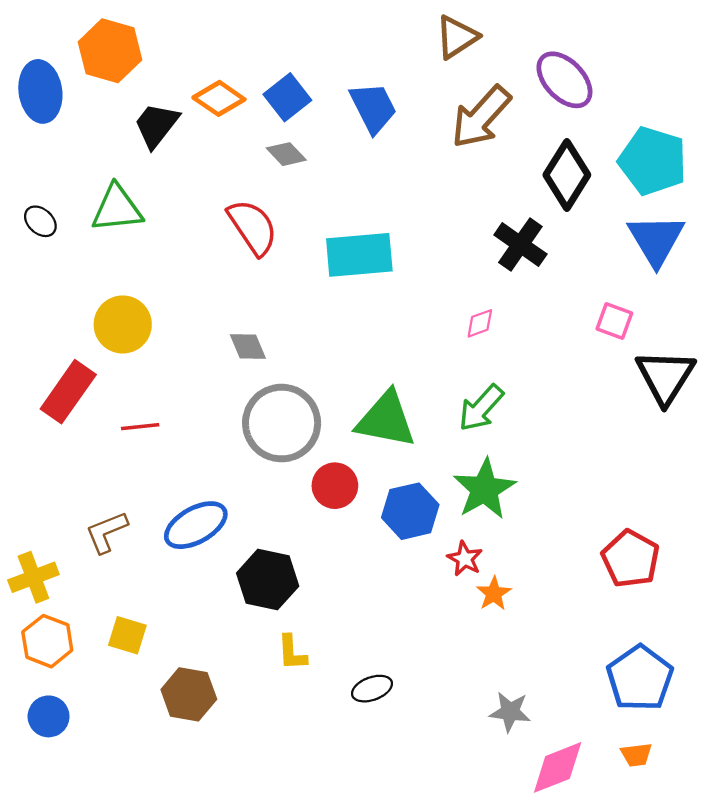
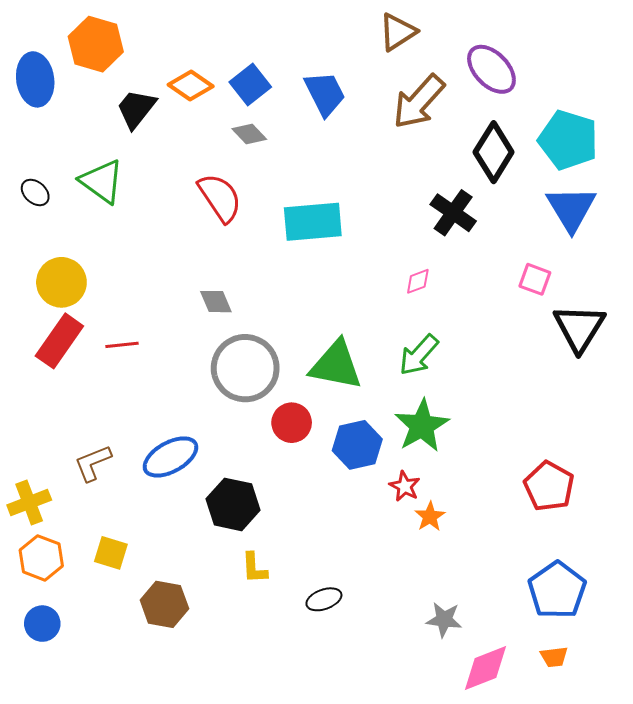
green triangle: (117, 209) -> (102, 181), turned 42
yellow circle: (123, 324) -> (61, 282), moved
red line: (140, 427) -> (122, 345), moved

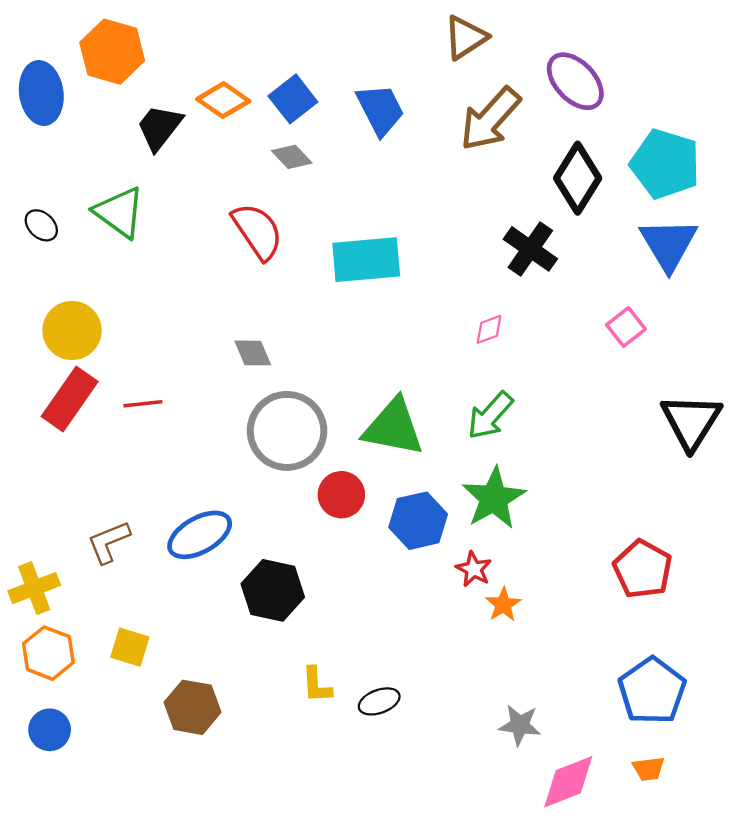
pink square: (535, 279) -> (626, 327), turned 32
black triangle: (579, 328) -> (691, 421), moved
yellow L-shape: (254, 568) -> (317, 685), moved

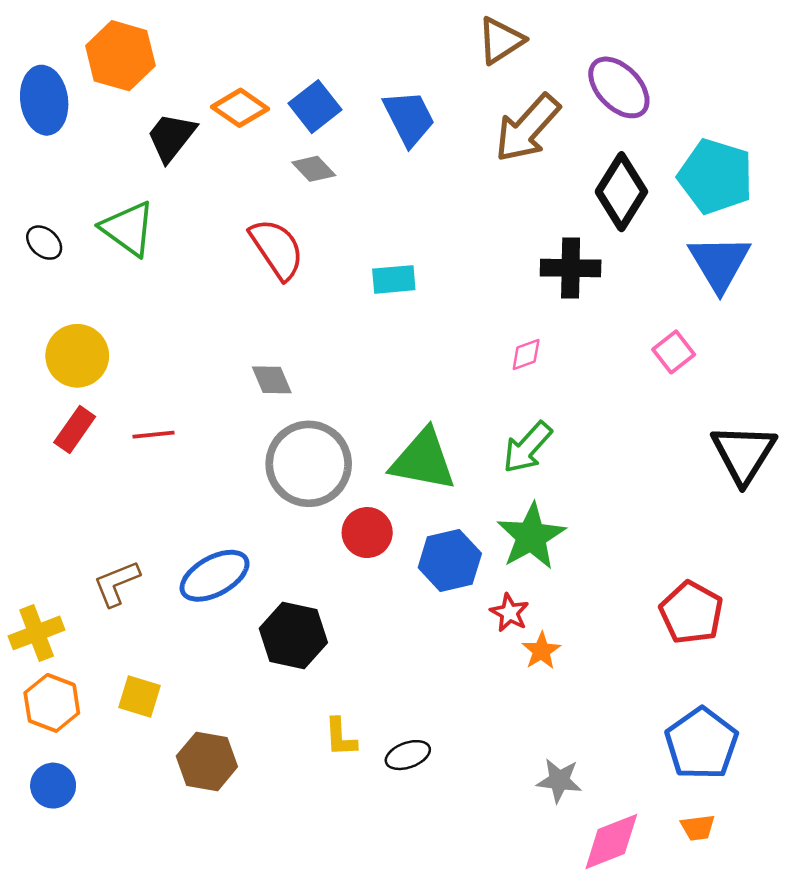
black cross: (530, 249) -> (571, 268), turned -34
cyan rectangle: (366, 260) -> (394, 279), size x0.6
red rectangle: (70, 399) -> (75, 430), size x0.7

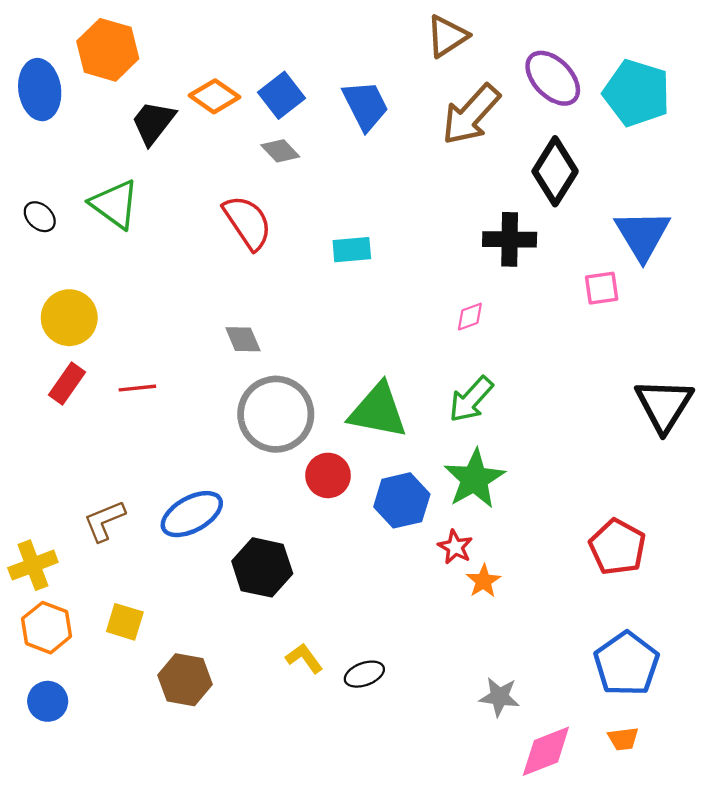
cyan pentagon: (716, 176) -> (637, 93), moved
pink square: (674, 352) -> (602, 288), moved, turned 30
yellow L-shape: (340, 737) -> (304, 658), turned 147

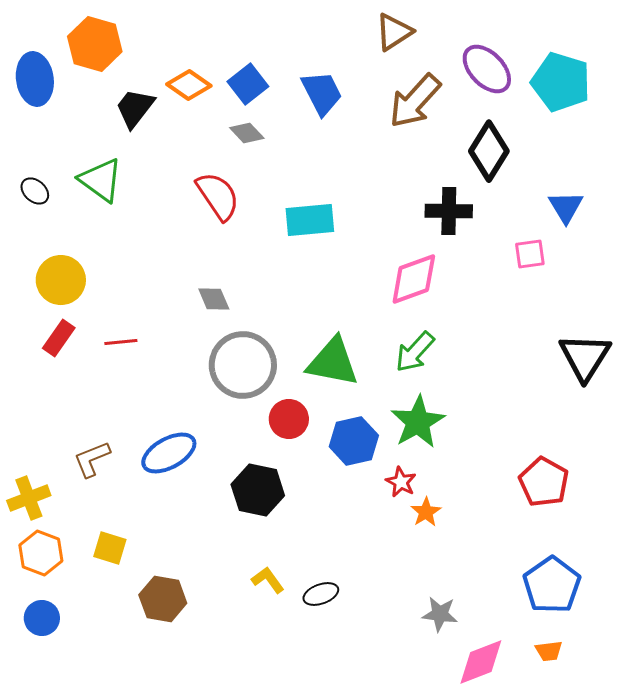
blue triangle: (642, 235) -> (566, 207), size x0.7
cyan rectangle: (352, 250) -> (310, 220), size x1.4
pink diamond: (470, 317) -> (414, 279), size x2.0
black hexagon: (262, 567) -> (258, 490), moved

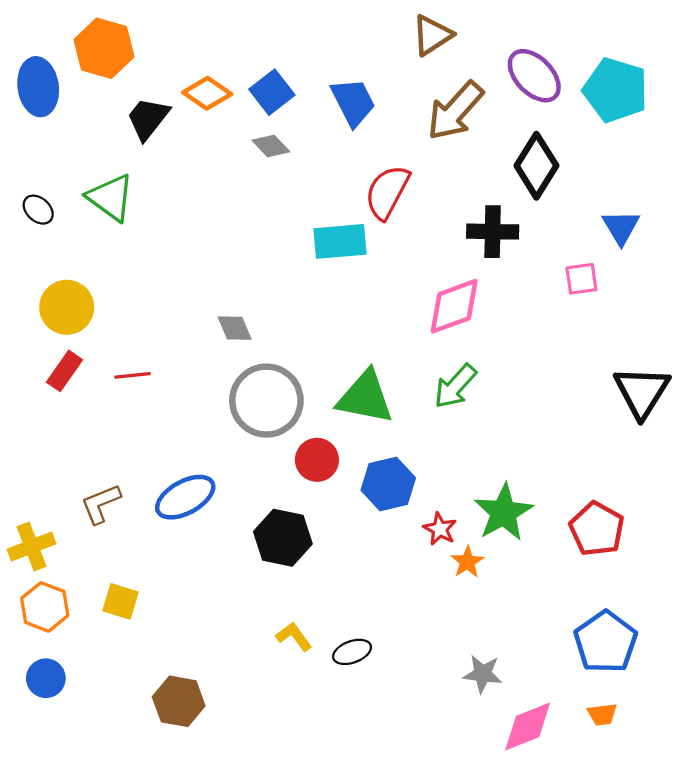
red semicircle: (218, 196) -> (387, 192), moved, turned -118
green star: (418, 422) -> (504, 513), moved
brown hexagon: (163, 599) -> (179, 701), moved

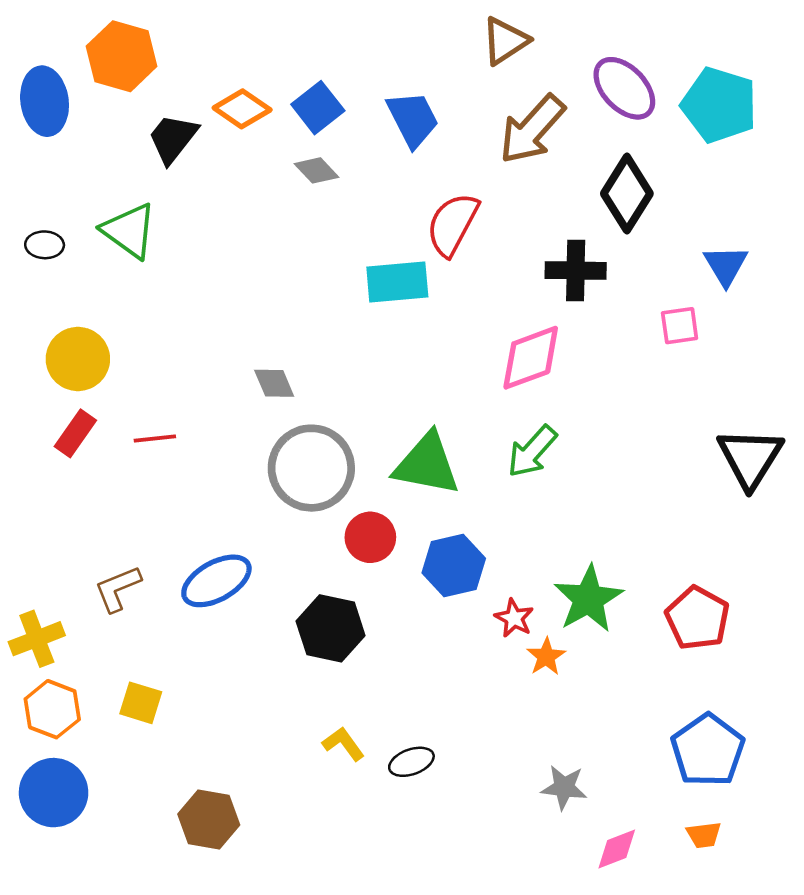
black ellipse: (38, 210) -> (45, 245), turned -40
blue circle: (46, 678) -> (54, 793), size x1.5
pink diamond: (528, 727) -> (617, 849), size x0.7

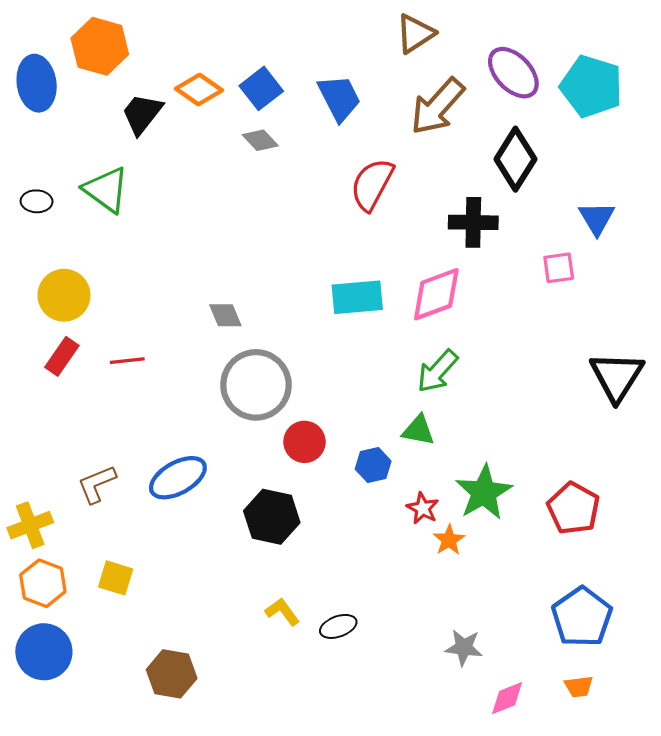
cyan rectangle: (397, 282) -> (357, 297), moved
green triangle: (427, 464) -> (418, 430), moved, size x0.6
blue hexagon: (454, 566) -> (373, 465), size x0.7

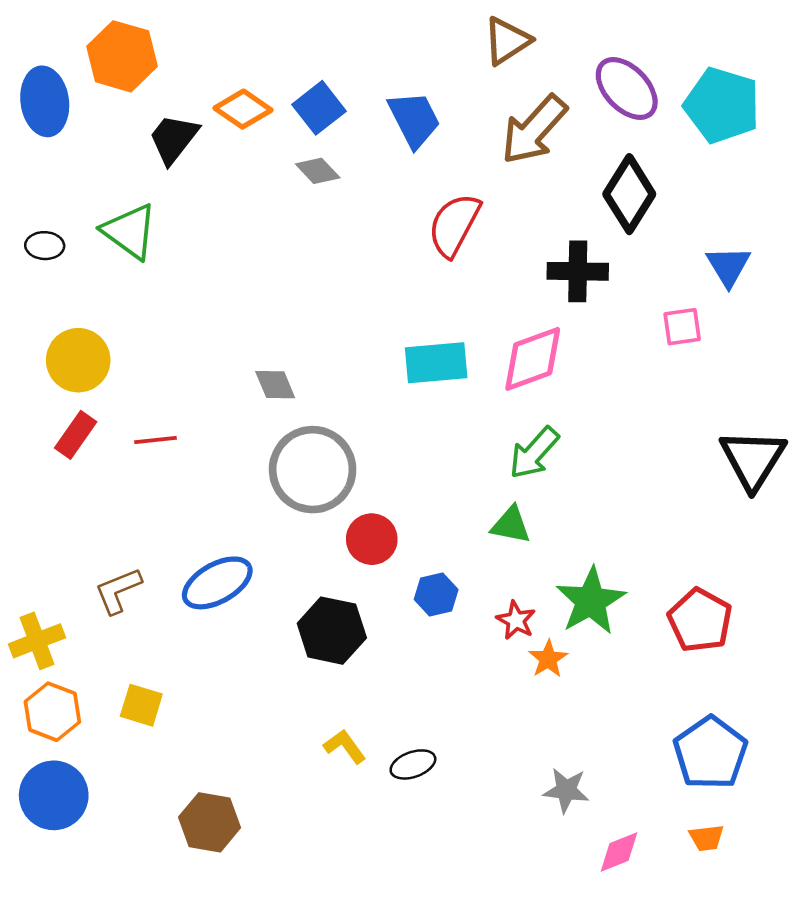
blue hexagon: (373, 465) -> (436, 594), moved

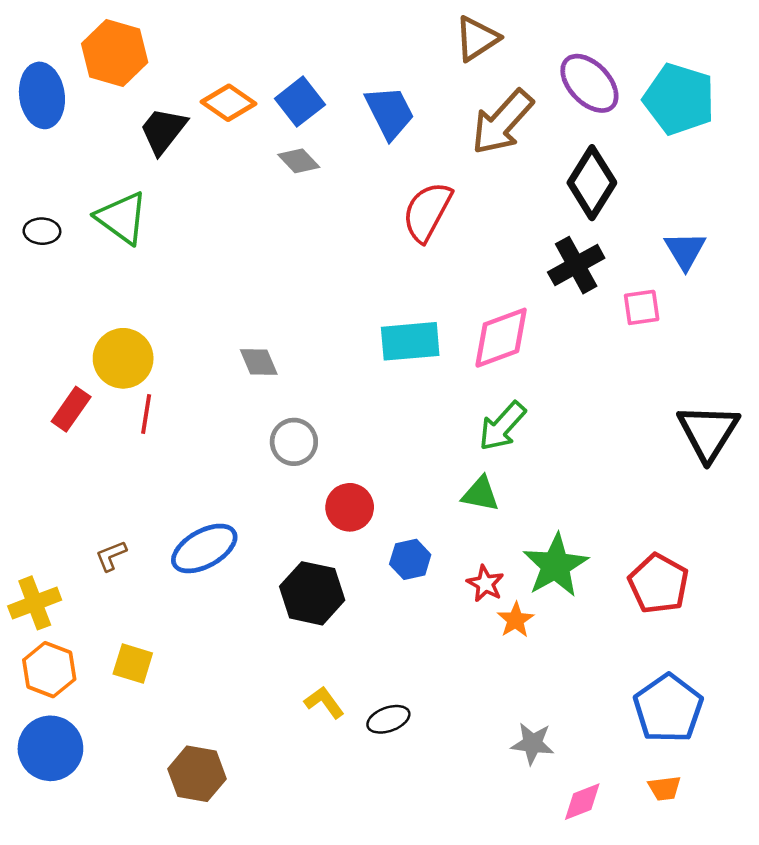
black cross: (578, 271) -> (576, 265), moved, turned -30
yellow circle: (78, 360) -> (123, 358), moved
red line: (155, 440) -> (146, 414), turned -75
gray circle: (313, 470) -> (294, 442), size x0.6
brown L-shape: (118, 591) -> (111, 556), size x0.7

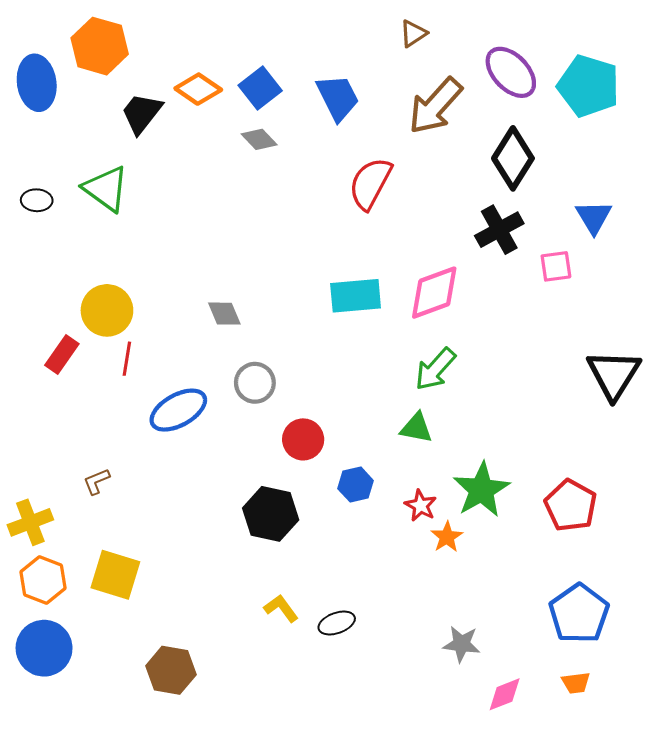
brown triangle: (477, 39) -> (413, 33), size x0.7
blue ellipse: (204, 548) -> (178, 410), moved
yellow square: (133, 664) -> (115, 575), size x1.4

